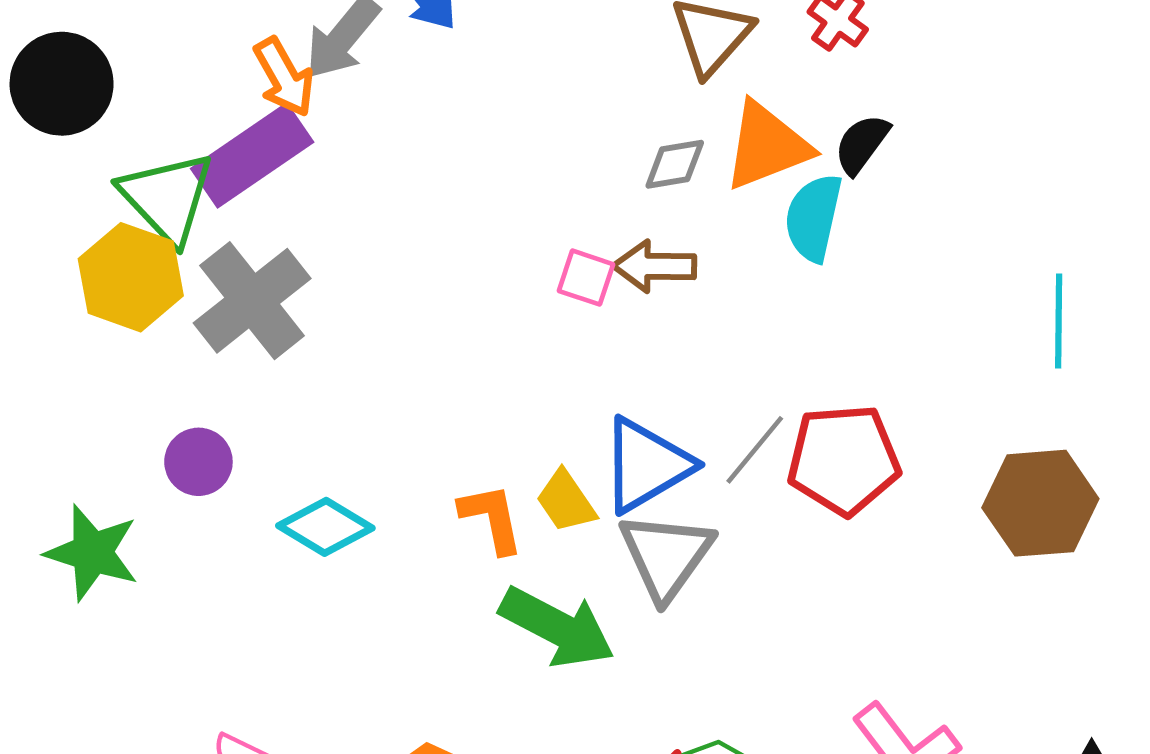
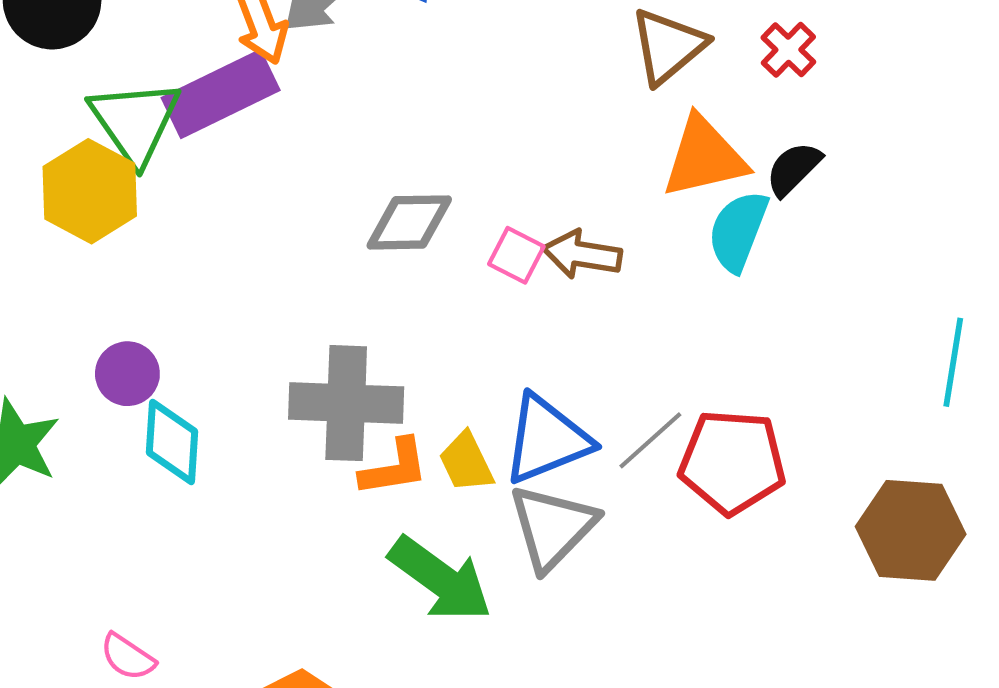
gray diamond: (675, 164) -> (409, 222), moved, size x1.4
gray cross: (252, 301) -> (346, 403), moved, turned 32
orange L-shape: (492, 518) -> (394, 468), turned 84
cyan diamond: (325, 527) -> (172, 442), moved, turned 54

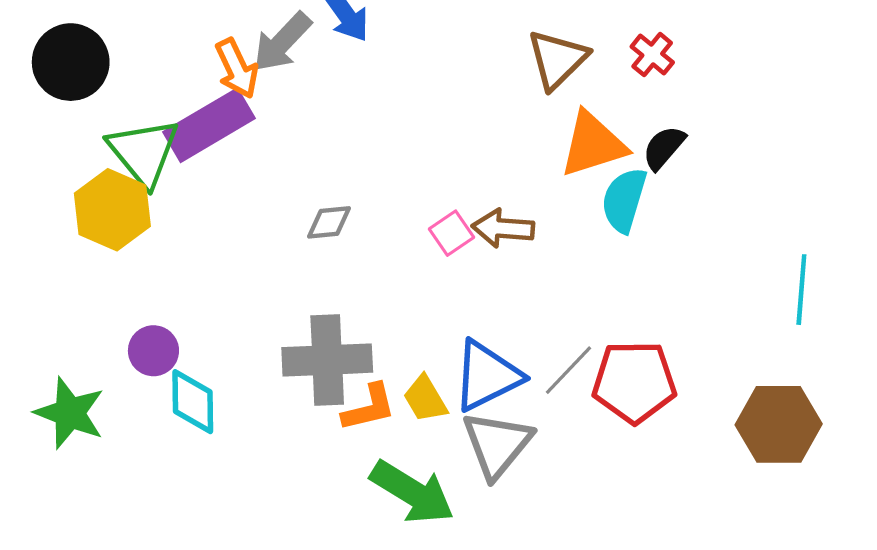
gray diamond: (409, 222) -> (329, 222), moved, size x0.7
pink square: (516, 255) -> (452, 233), turned 33

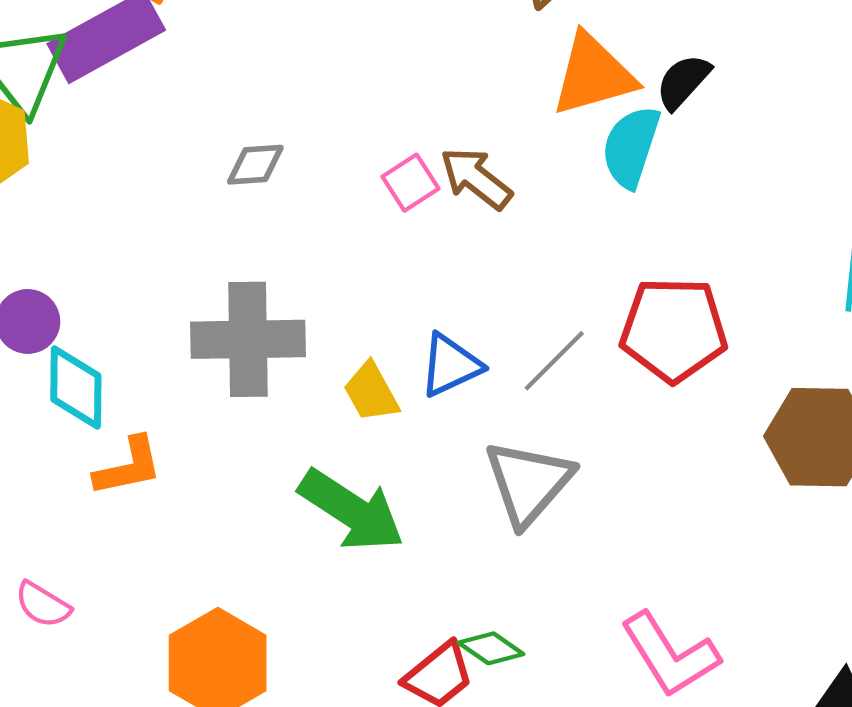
brown arrow: (503, 228) -> (476, 178), turned 32
blue triangle: (487, 376) -> (450, 365), size x0.7
red pentagon: (634, 382) -> (674, 330), moved
orange L-shape: (369, 408) -> (128, 467), moved
gray triangle: (497, 444) -> (528, 483), moved

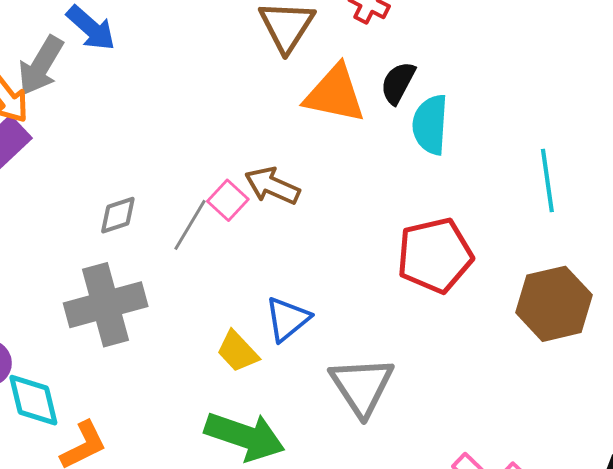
orange triangle: (593, 75) -> (335, 94), turned 42
cyan semicircle: (631, 147) -> (430, 125), moved
gray cross: (248, 339) -> (106, 305), moved
gray line: (554, 361) -> (190, 225), moved

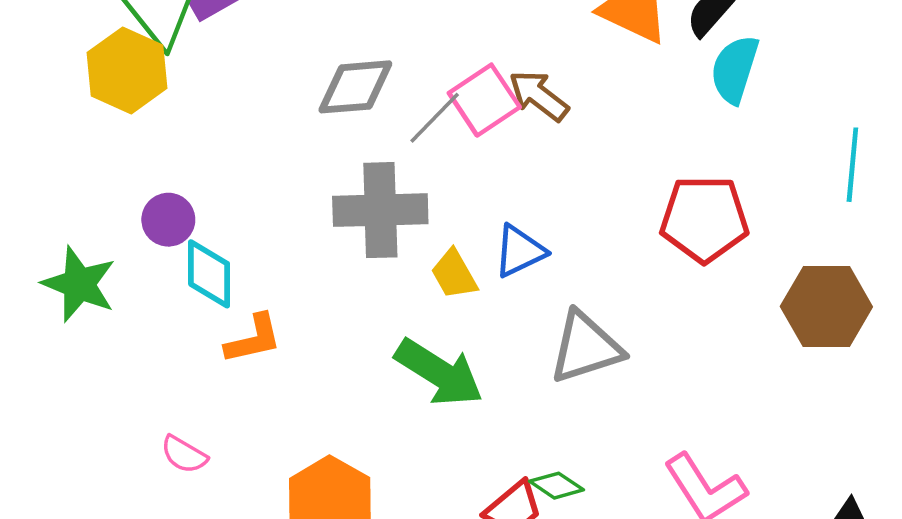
pink square: (228, 200) -> (484, 100), size x1.5
gray diamond: (118, 215) -> (355, 87), size x1.6
gray cross: (106, 305) -> (380, 210), moved
gray triangle: (362, 386) -> (586, 348), turned 32

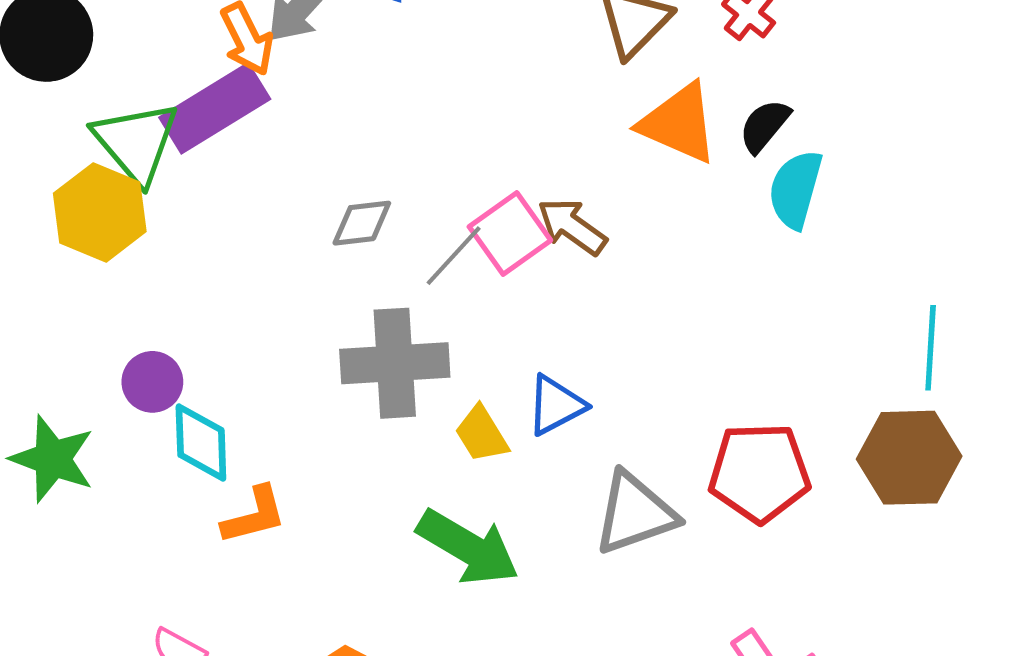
gray diamond: (355, 87) -> (362, 223), size x0.7
cyan line: (852, 165) -> (931, 348), moved
red pentagon: (704, 219) -> (759, 473), moved

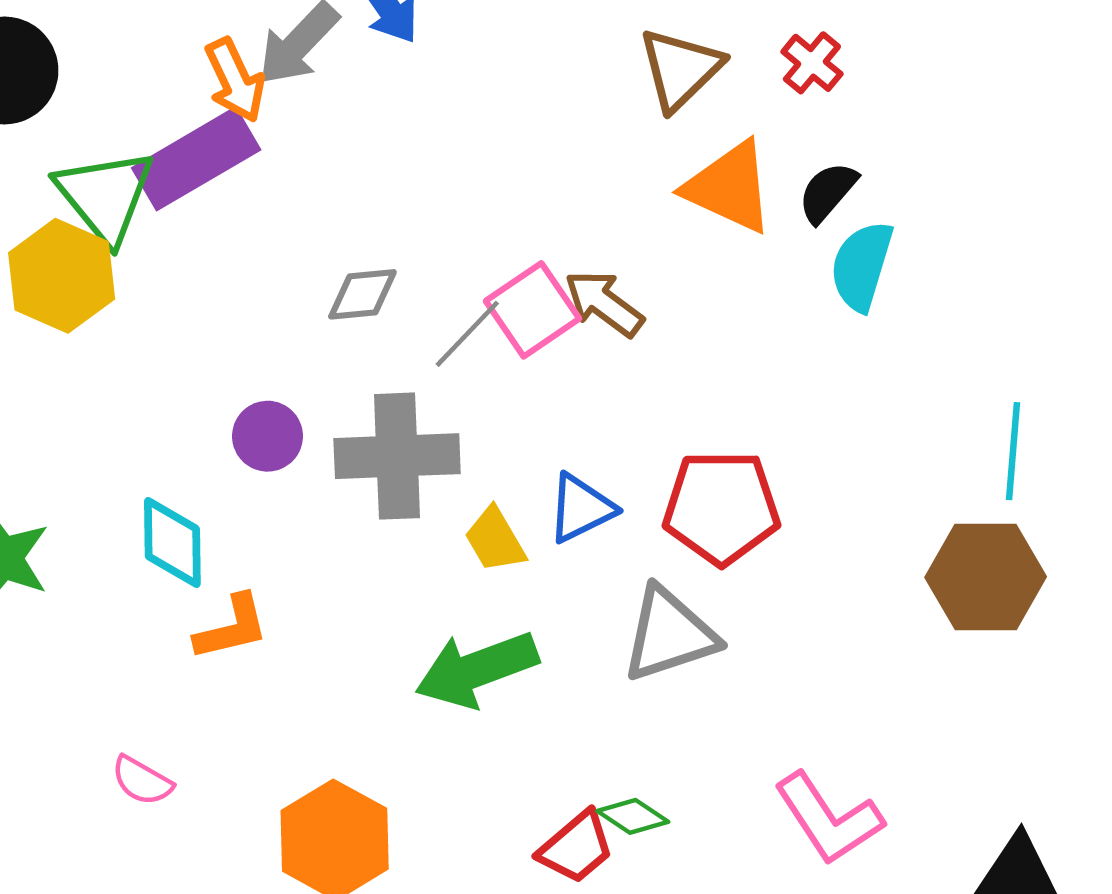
purple circle: (152, 382) -> (268, 436), moved
red pentagon: (759, 473) -> (721, 507), moved
green arrow: (468, 547) -> (477, 669), turned 128

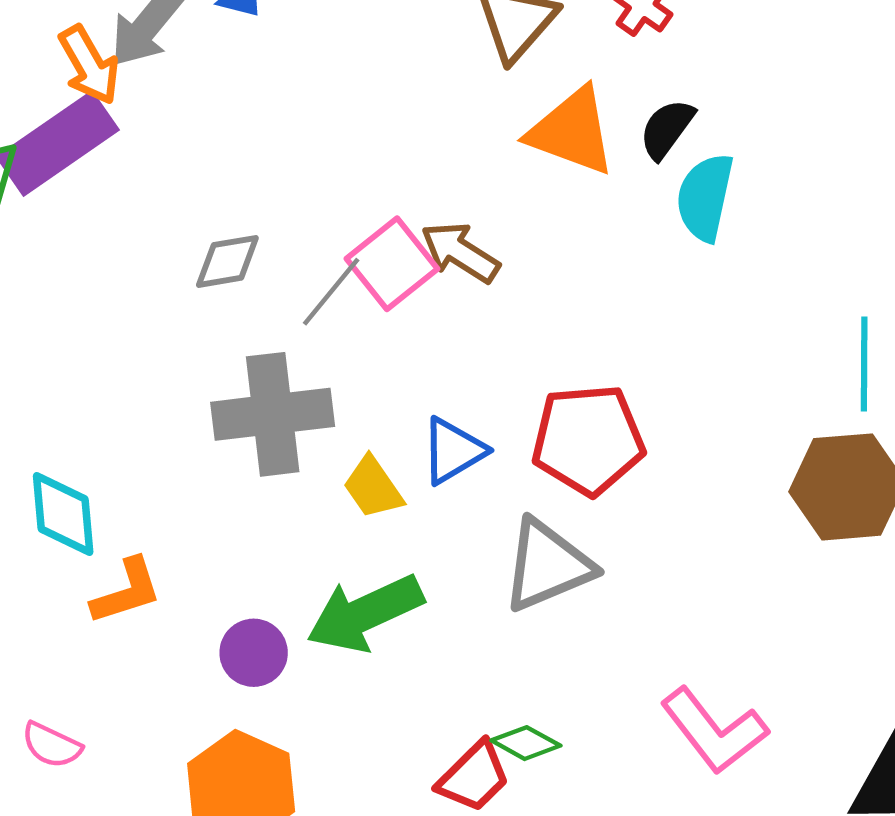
purple circle: (268, 436) -> (254, 653), moved

